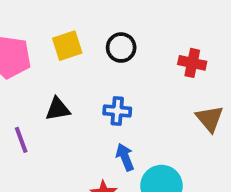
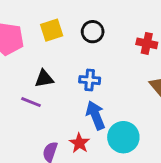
purple line: (21, 140) -> (31, 102), moved, turned -48
blue arrow: (125, 157) -> (96, 115), size x1.4

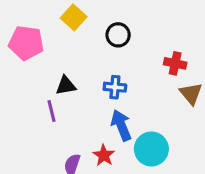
yellow square: (52, 30) -> (74, 17), moved, turned -30
red cross: (147, 43) -> (175, 63), moved
purple line: (31, 102) -> (52, 111), turned 54

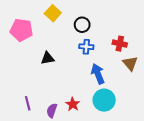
blue cross: (115, 87) -> (86, 47), moved
purple line: (52, 111) -> (28, 103), moved
blue arrow: (121, 125) -> (98, 74), moved

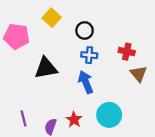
black triangle: (48, 58) -> (46, 68), size x1.5
blue arrow: (98, 74) -> (86, 82), moved

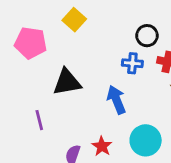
black circle: (85, 30) -> (147, 36), moved
blue cross: (89, 55) -> (132, 63), moved
purple line: (24, 118) -> (39, 120), moved

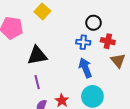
blue arrow: (116, 100) -> (85, 68), moved
purple line: (39, 120) -> (37, 82), moved

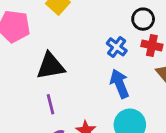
black circle: (94, 23) -> (143, 19), moved
blue cross: (83, 42) -> (117, 47), turned 32

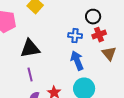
red cross: (152, 45) -> (99, 35), turned -32
blue cross: (117, 47) -> (75, 36), turned -32

